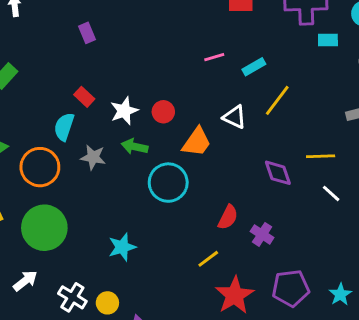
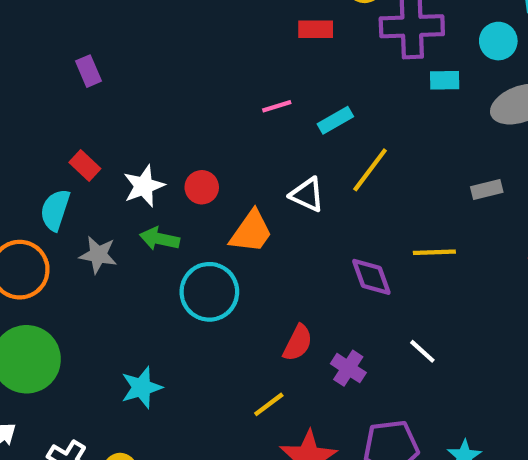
white line: (331, 193) -> (422, 351), moved

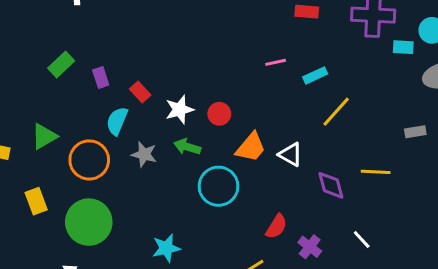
purple rectangle: (89, 71) -> (101, 78), moved
cyan rectangle: (445, 80) -> (403, 47), moved
white triangle: (307, 195) -> (290, 154), moved

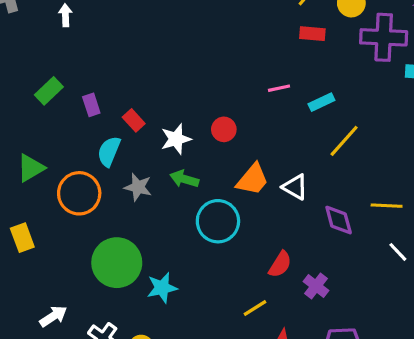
red circle: (219, 114) -> (224, 129), moved
green circle: (89, 222) -> (117, 263), moved
white line: (362, 239) -> (398, 252), moved

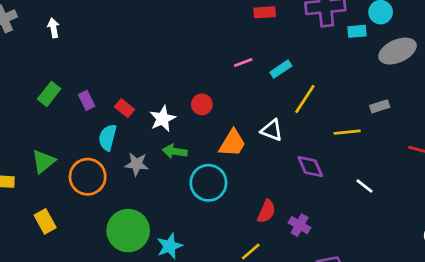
white triangle: (295, 187) -> (272, 130), moved
yellow line: (387, 206) -> (347, 132), moved

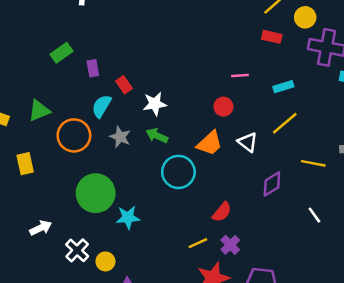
cyan rectangle: (281, 69) -> (283, 87), moved
red circle: (202, 104) -> (223, 107), moved
purple diamond: (310, 167) -> (272, 184), turned 65
purple cross: (300, 225) -> (230, 245), moved

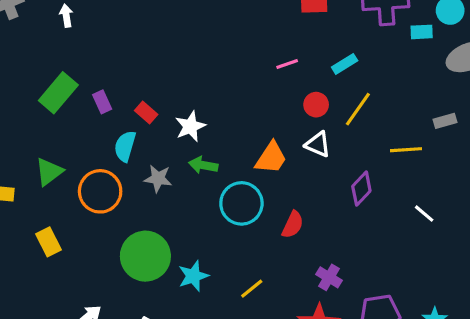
green rectangle: (61, 53) -> (58, 93), size x1.4
red circle: (223, 107) -> (316, 105), moved
red semicircle: (222, 212) -> (293, 225), moved
yellow line: (198, 243) -> (252, 289), moved

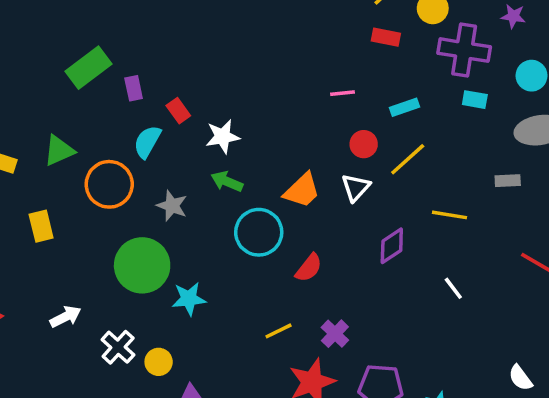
cyan rectangle: (422, 32) -> (475, 100), moved
gray rectangle: (445, 121) -> (508, 181), moved
white triangle: (318, 144) -> (356, 187), turned 36
gray star: (158, 178) -> (172, 206), moved
yellow line: (252, 289) -> (278, 331), moved

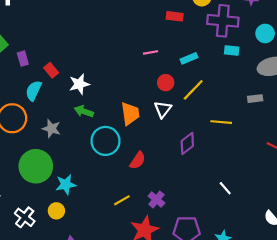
orange trapezoid: (302, 190) -> (130, 114), turned -50
white line: (453, 288) -> (225, 188), moved
yellow circle: (159, 362) -> (56, 211), moved

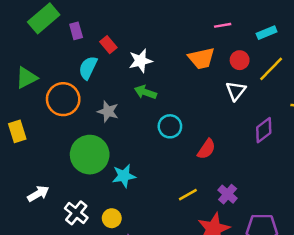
orange trapezoid: (130, 114) -> (201, 58), moved, turned 85
cyan circle: (106, 141) -> (170, 126), size x0.7
yellow circle: (56, 211) -> (112, 218), moved

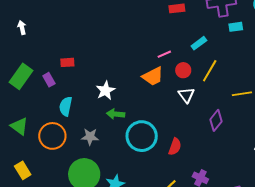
pink line: (223, 25) -> (164, 54), moved
red rectangle: (108, 45) -> (67, 62), moved, turned -40
green triangle: (26, 78) -> (19, 126), turned -42
cyan circle: (170, 126) -> (142, 136), size x1.6

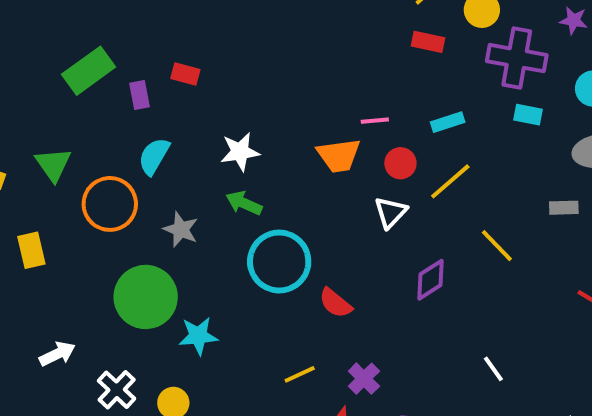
yellow line: (242, 94) -> (497, 246), turned 36
red semicircle: (175, 147) -> (335, 303), turned 90

